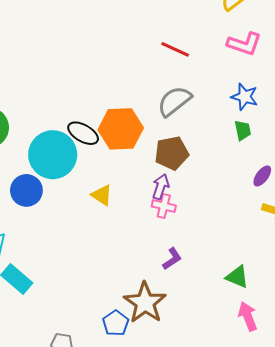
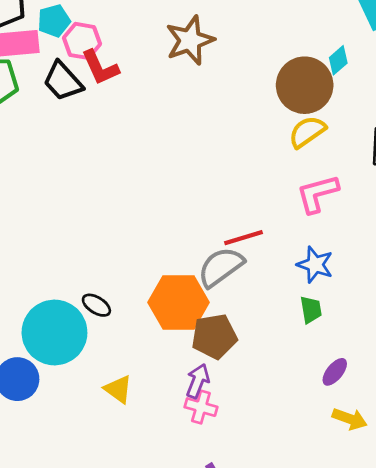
pink L-shape: (244, 44) -> (317, 194), turned 144
red line: (175, 49) -> (244, 238), moved, turned -44
orange hexagon: (121, 129) -> (178, 302), moved
black ellipse: (83, 133) -> (96, 305), size x0.7

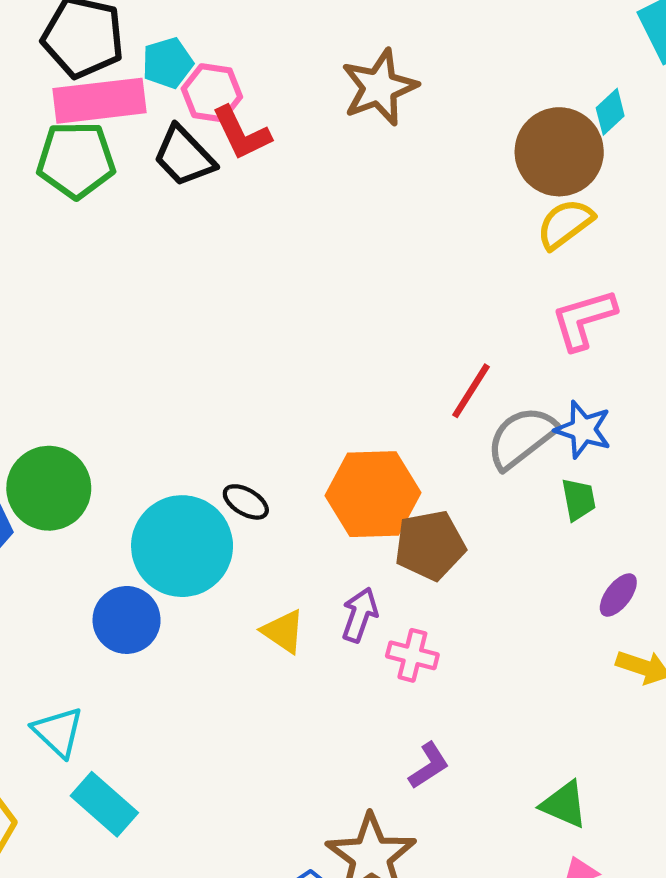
red line: (244, 238) -> (471, 391), turned -39
gray semicircle: (221, 267) -> (522, 438), moved
purple arrow: (198, 381) -> (360, 615), moved

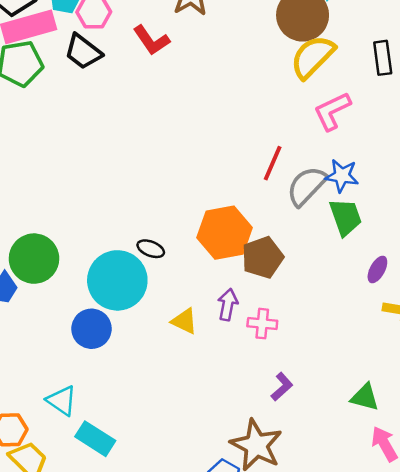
red L-shape: (241, 133) -> (151, 40), moved
yellow semicircle: (565, 224) -> (313, 57), size x1.4
green trapezoid: (579, 499) -> (345, 217), size x1.5

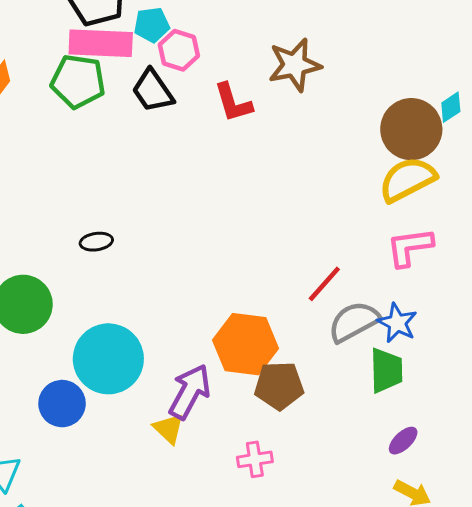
black ellipse: (151, 249) -> (96, 242), moved, turned -48
purple arrow: (228, 305) -> (190, 392), moved, size x1.5
pink cross: (262, 324) -> (255, 459), turned -32

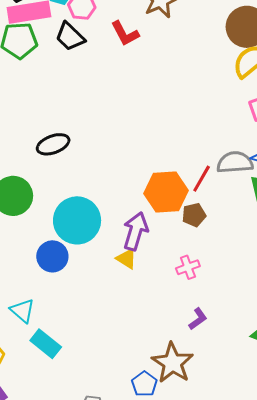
black ellipse: (96, 242) -> (53, 144), size x1.5
red line: (324, 284) -> (202, 179), moved
gray semicircle: (354, 322) -> (235, 162), turned 36
brown pentagon: (279, 386) -> (194, 215), size x0.7

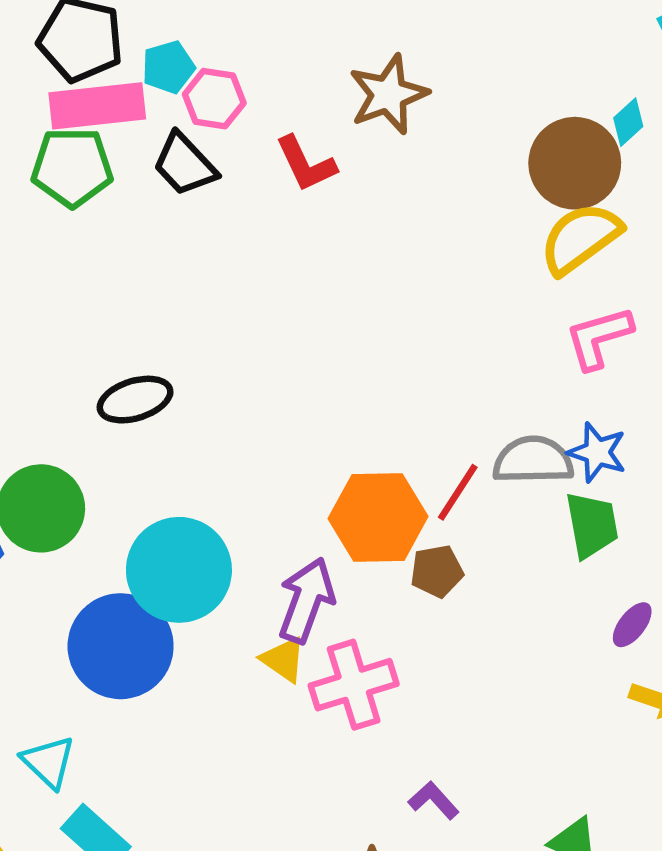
blue circle: (52, 256) -> (121, 646), size x1.5
pink cross: (188, 267) -> (354, 685), moved, size x1.6
purple L-shape: (198, 319) -> (434, 800), turned -100

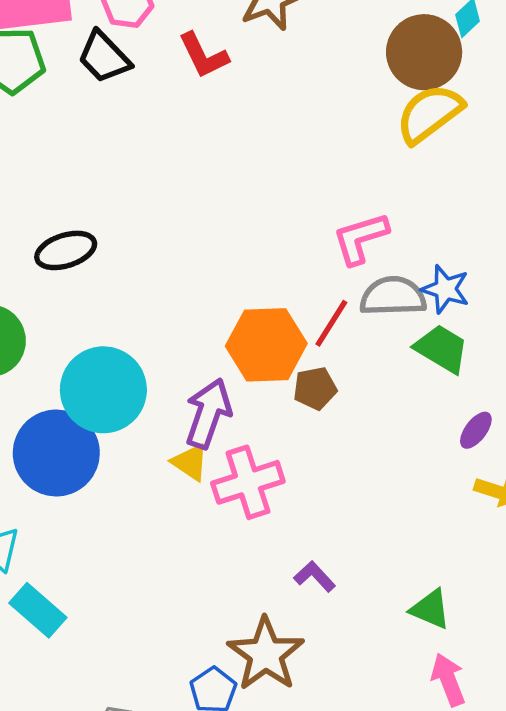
pink L-shape: (599, 338) -> (360, 238), moved
green trapezoid: (592, 525) -> (442, 349), turned -48

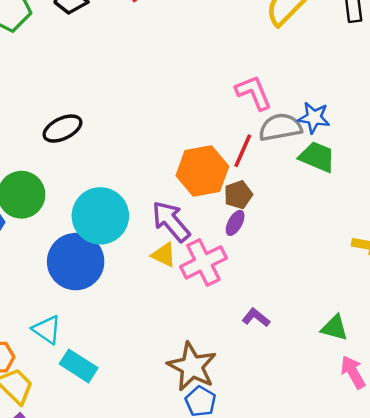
pink L-shape: (360, 238) -> (254, 93), turned 93
purple arrow: (208, 413) -> (171, 221), turned -51
purple ellipse: (476, 430) -> (235, 223), moved
brown star: (266, 654) -> (192, 366), moved

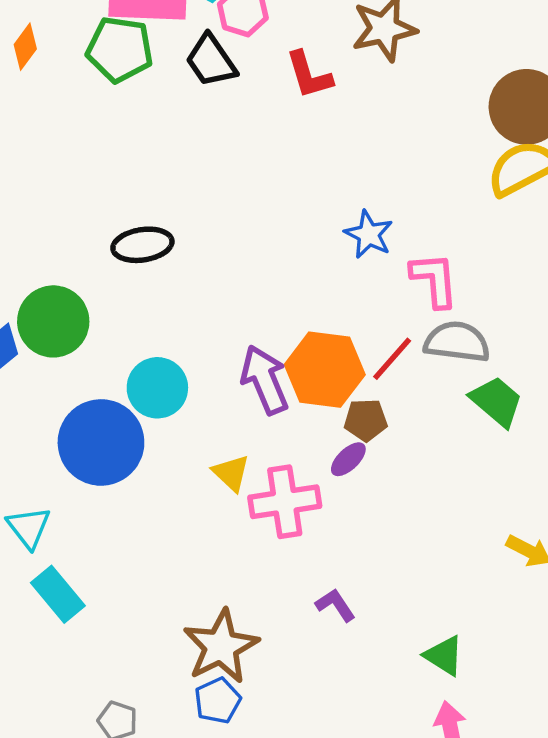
blue star: (314, 118) -> (369, 234), moved
cyan circle: (100, 216) -> (157, 388), size x0.7
purple arrow: (171, 221) -> (265, 380), moved

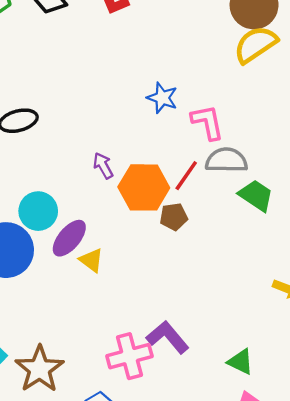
purple arrow: (265, 380) -> (103, 166), moved, size x0.6
purple ellipse: (348, 459) -> (69, 238), moved, size x1.6
pink cross: (285, 502) -> (129, 356), moved
purple L-shape: (335, 605) -> (168, 337), size x1.6
brown star: (221, 646) -> (39, 369), moved

